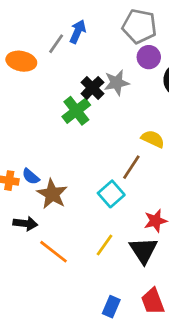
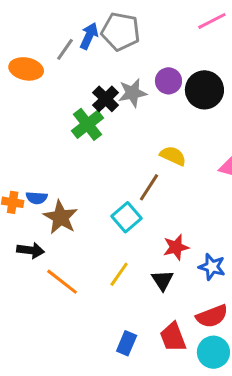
gray pentagon: (139, 26) -> (121, 31), moved
purple circle: (149, 57) -> (168, 81), moved
blue semicircle: (31, 177) -> (37, 198), turned -36
black triangle: (143, 250) -> (162, 280), size x0.7

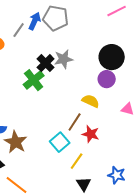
purple circle: (168, 81) -> (107, 79), moved
red star: (176, 247) -> (91, 134), moved, turned 30
yellow line: (119, 274) -> (77, 161), moved

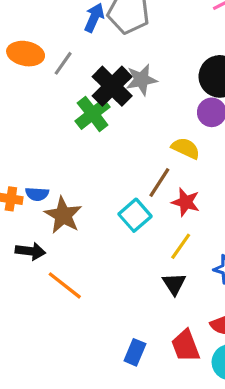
gray line: (19, 30) -> (63, 63), moved
black cross: (46, 63) -> (112, 86), size x1.4
yellow line: (77, 161) -> (181, 246), moved

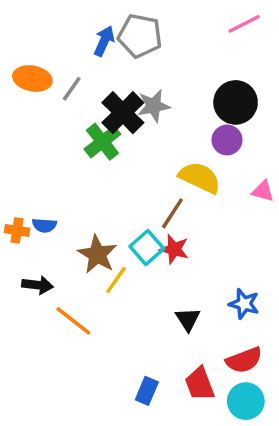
yellow semicircle: (186, 148) -> (200, 178), size x1.4
red star: (186, 202) -> (174, 249), moved
brown star: (63, 215) -> (97, 254), moved
yellow line: (181, 246) -> (116, 280), moved

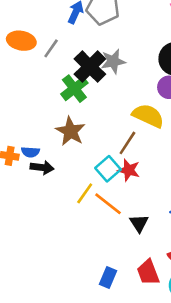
brown star: (97, 254) -> (70, 131), moved
black arrow: (38, 285) -> (42, 167), moved
orange line: (73, 321) -> (108, 204), moved

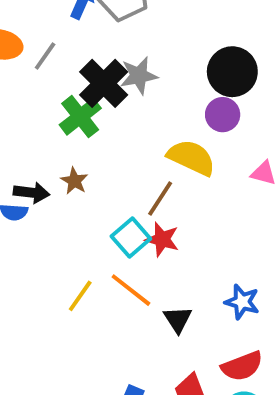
brown star: (70, 131) -> (74, 181), size x0.6
black arrow: (42, 167) -> (31, 193), moved
yellow line: (85, 193) -> (80, 296), moved

